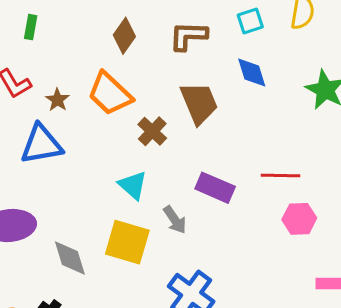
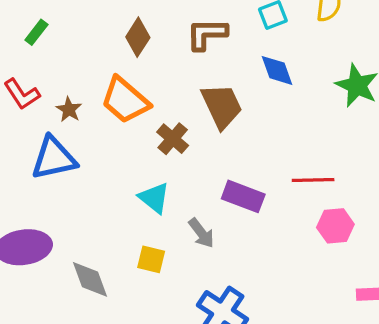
green rectangle: (31, 27) -> (36, 32), turned 30
yellow square: (127, 242) -> (151, 259), size x0.6

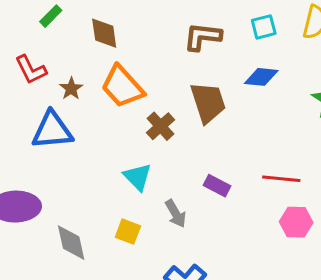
brown diamond: (138, 37) -> (104, 33), moved, turned -48
blue diamond: (277, 70) -> (261, 77), turned -72
purple rectangle: (243, 196) -> (217, 186), size x0.7

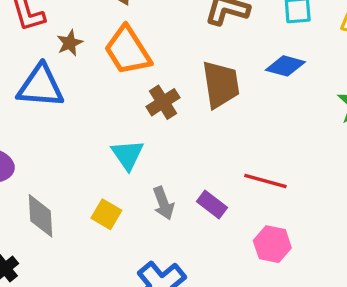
red line: (281, 179) -> (265, 181), moved
purple rectangle: (217, 186) -> (212, 204), moved
pink hexagon: (296, 222) -> (272, 244), moved

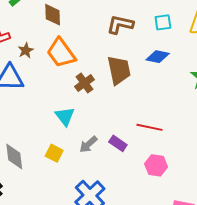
gray arrow: (163, 203) -> (88, 144), turned 72

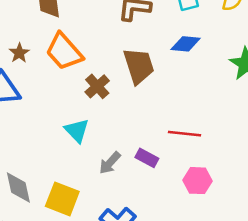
yellow square: (54, 153) -> (62, 199), moved, size x1.5

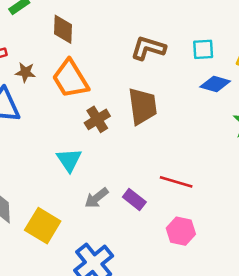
blue diamond: (186, 44) -> (215, 84), moved
brown star: (19, 53) -> (25, 72), turned 30

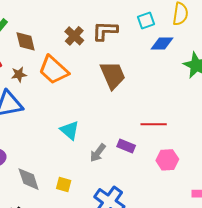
brown diamond: (63, 29) -> (26, 41), moved
brown cross: (97, 119) -> (74, 36), moved
yellow square: (43, 226) -> (64, 185), size x0.6

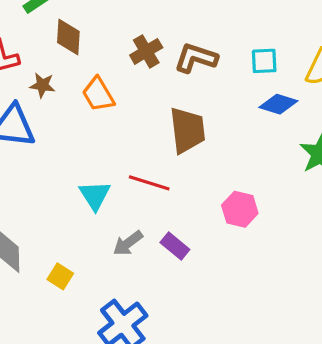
orange trapezoid: (54, 70) -> (98, 94), size x0.7
red line: (154, 124) -> (149, 183), moved
pink hexagon: (167, 160) -> (240, 209), moved

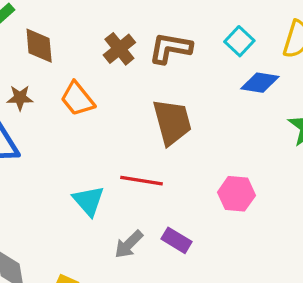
cyan square: (264, 61) -> (239, 41), turned -36

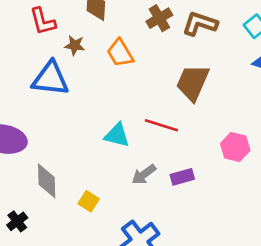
brown trapezoid: (172, 122) -> (193, 82), turned -150
cyan triangle: (89, 201) -> (117, 135), turned -44
purple rectangle: (176, 240) -> (182, 177), turned -55

